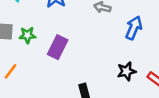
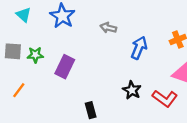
black star: (126, 71) -> (132, 90), turned -30

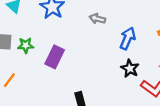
black star: (132, 90) -> (130, 68), moved

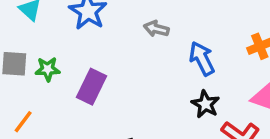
blue arrow: (128, 38) -> (202, 59), turned -50

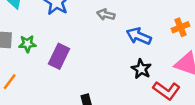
blue arrow: (202, 59) -> (139, 36), turned -40

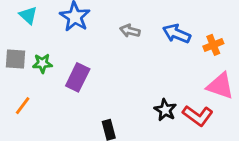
blue arrow: (139, 36) -> (177, 34), moved
black star: (141, 69) -> (165, 110), moved

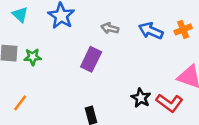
orange cross: (213, 45) -> (183, 29), moved
purple rectangle: (78, 77) -> (91, 59), moved
orange line: (23, 106) -> (20, 103), moved

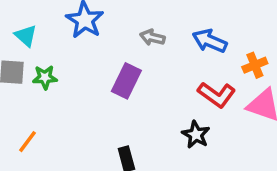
cyan triangle: (20, 15) -> (26, 36), moved
orange cross: (183, 29) -> (255, 65), moved
red L-shape: (169, 103) -> (217, 95), moved

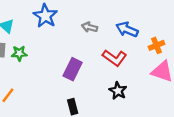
purple rectangle: (126, 81) -> (73, 69), moved
red L-shape: (217, 95) -> (115, 58), moved

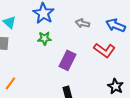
green star: (19, 53) -> (44, 38), moved
black star: (118, 91) -> (115, 86), moved

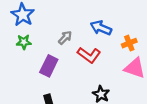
gray arrow: (82, 23) -> (65, 38), moved, turned 120

